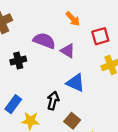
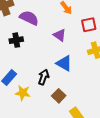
purple semicircle: (44, 41) -> (29, 18), moved

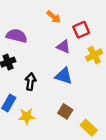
purple triangle: (60, 35) -> (64, 47), moved
black arrow: (44, 77) -> (30, 82), moved

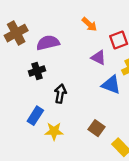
purple semicircle: (17, 36) -> (48, 43), turned -30
blue triangle: (64, 76) -> (111, 85), moved

